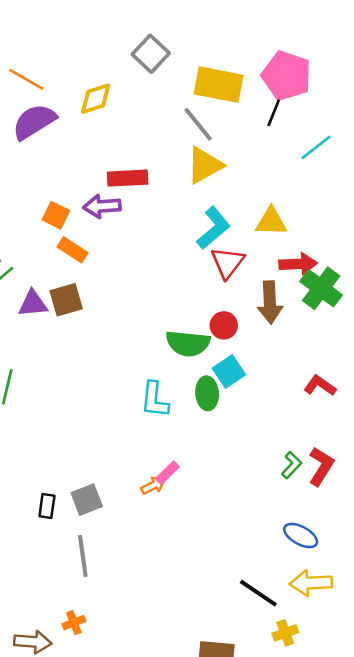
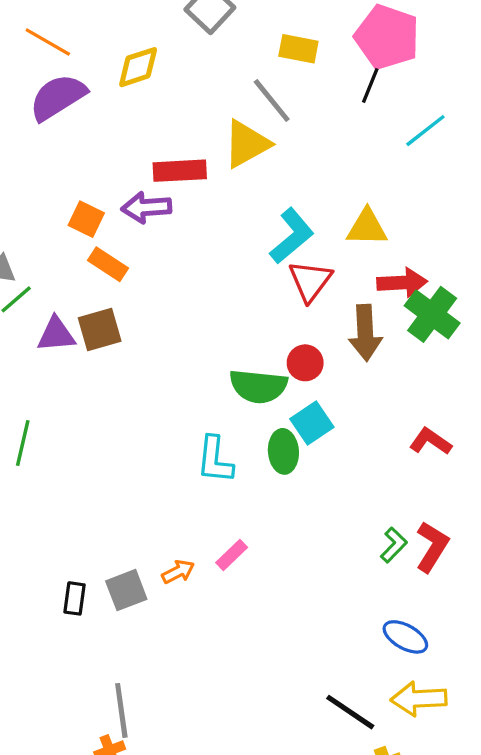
yellow rectangle: (219, 85) -> (298, 49), size x0.6
yellow triangle: (205, 165) -> (247, 144), moved
orange arrow: (153, 486) -> (178, 572), moved
gray line: (83, 556) -> (121, 710), moved

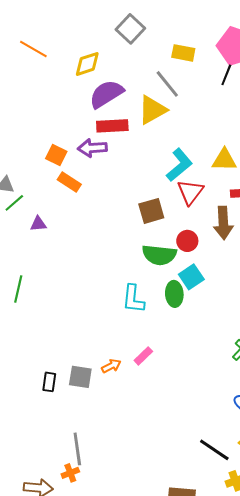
purple semicircle: (58, 97) -> (106, 94), moved
brown square: (100, 329) -> (151, 211), moved
purple triangle: (56, 334) -> (38, 224), size x0.7
gray square: (126, 590) -> (80, 377), turned 30

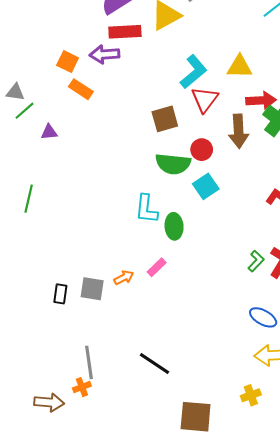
green ellipse: (174, 294) -> (174, 226), moved
black line: (214, 450) -> (155, 364), moved

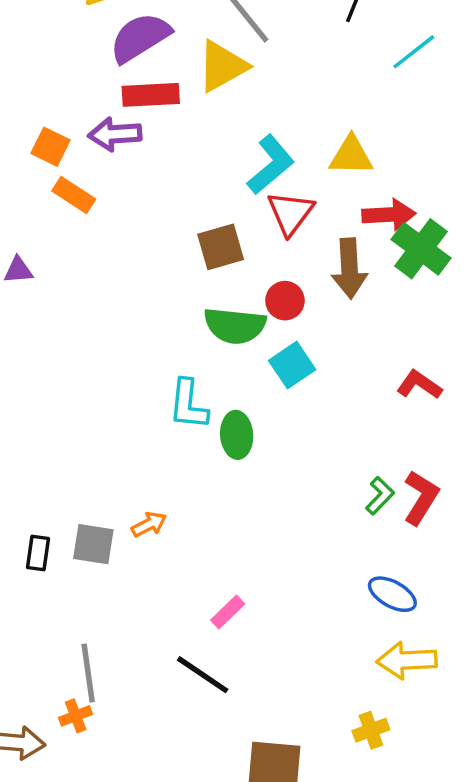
pink rectangle: (157, 267) -> (228, 612), moved

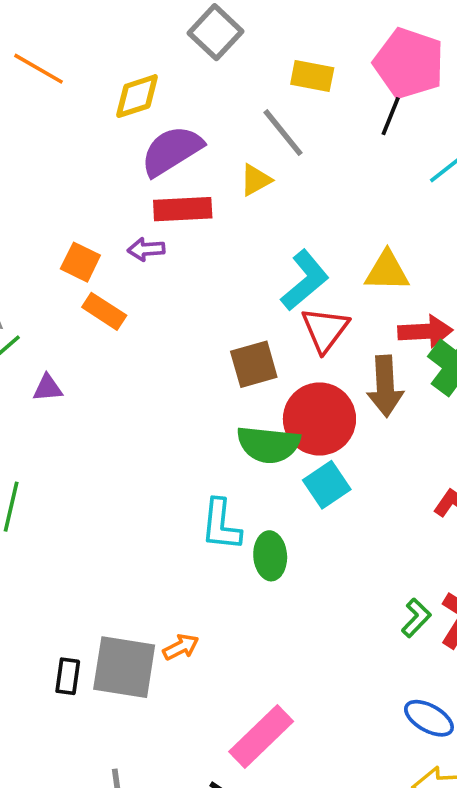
yellow triangle: (222, 66) -> (256, 180), size x0.6
purple arrow: (115, 134) -> (146, 249), size x0.7
red circle: (285, 301) -> (319, 419), size x1.8
gray square: (93, 544) -> (124, 667), size x1.5
pink rectangle: (228, 612) -> (261, 736), size x1.8

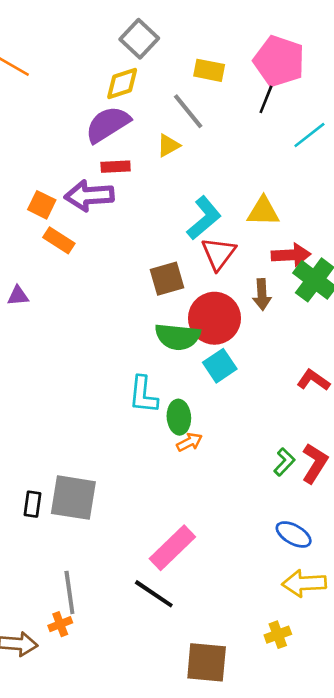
yellow diamond: (137, 96) -> (122, 83), moved
red rectangle: (183, 209) -> (116, 167), size x0.7
purple arrow: (146, 249) -> (89, 196), size x1.8
brown arrow: (385, 386) -> (262, 294), size x0.7
orange arrow: (181, 647) -> (189, 442), moved

